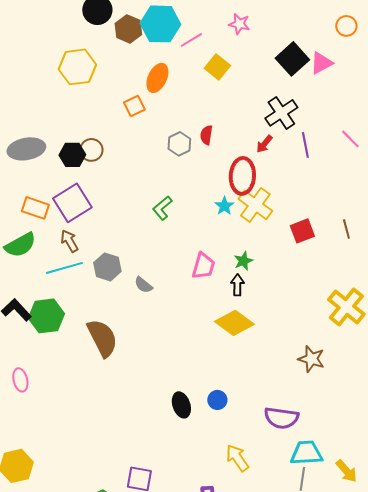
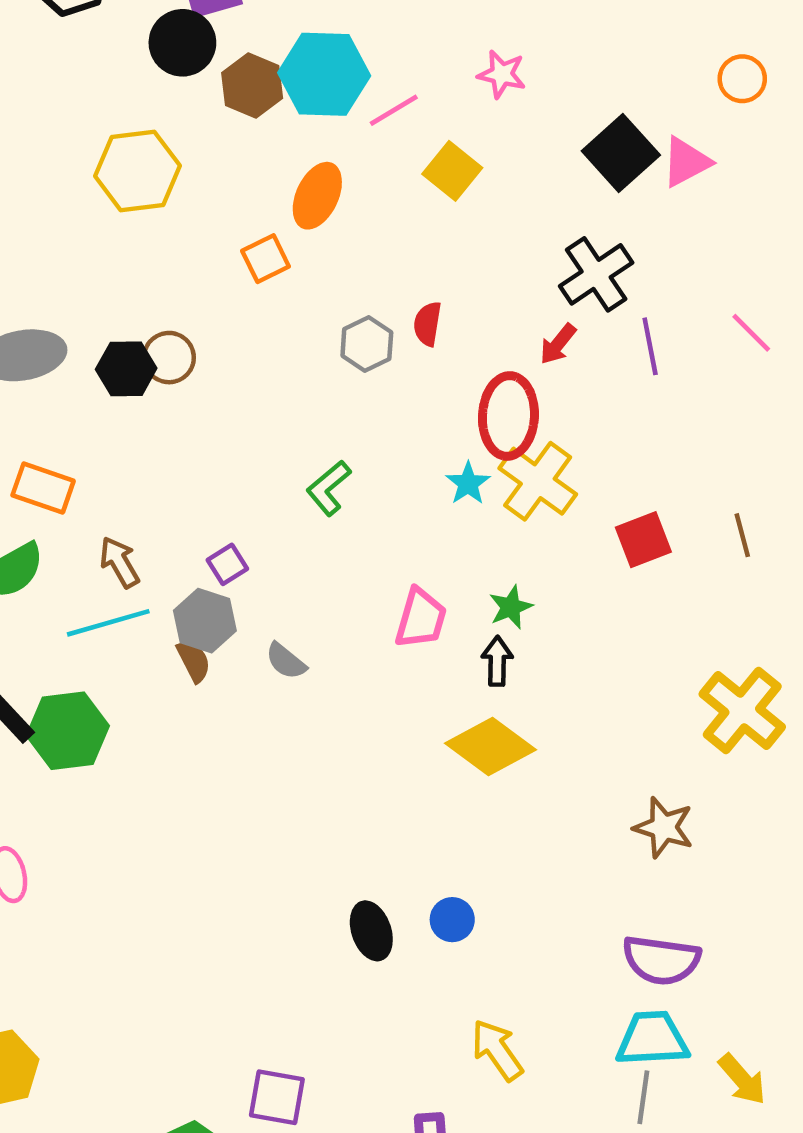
purple square: (72, 203) -> (227, 564), moved, size x0.5
brown semicircle: (102, 338) -> (194, 661), moved, size x0.5
purple semicircle: (281, 418) -> (661, 960), moved

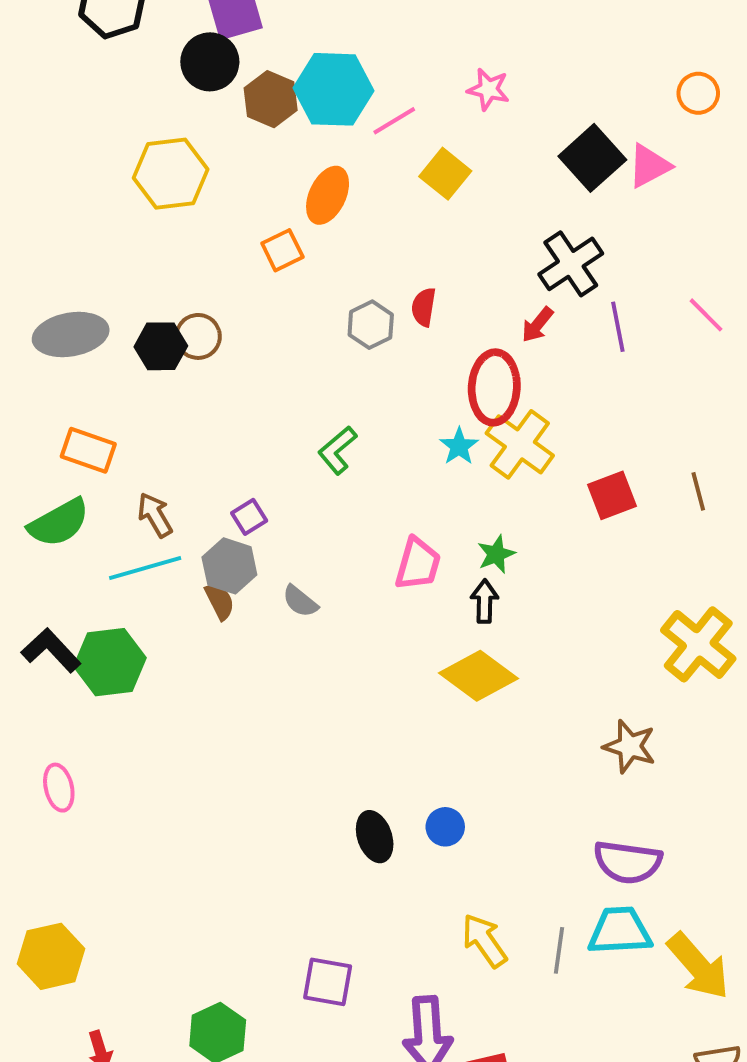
yellow arrow: (742, 1079) -> (698, 966), size x1.5
purple square: (277, 1097) -> (328, 982), moved
gray line: (643, 1097) -> (559, 950), moved

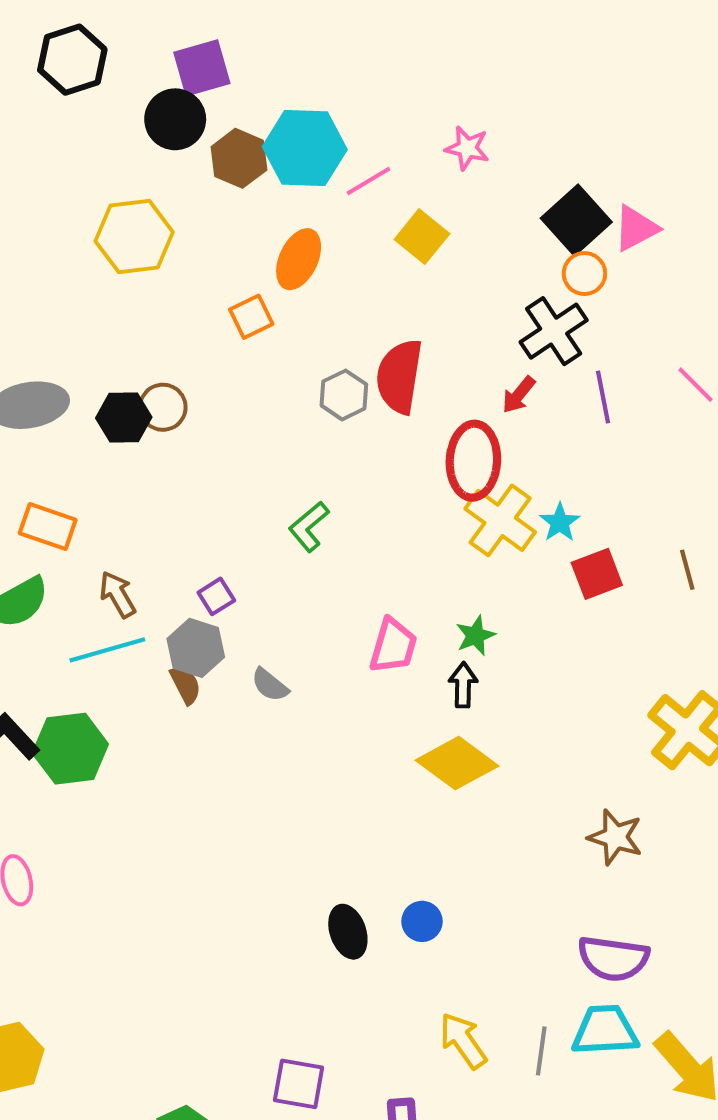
orange circle: (698, 93) -> (584, 274), moved
red semicircle: (424, 307) -> (399, 376), size x1.8
cyan star: (459, 446) -> (560, 522), moved

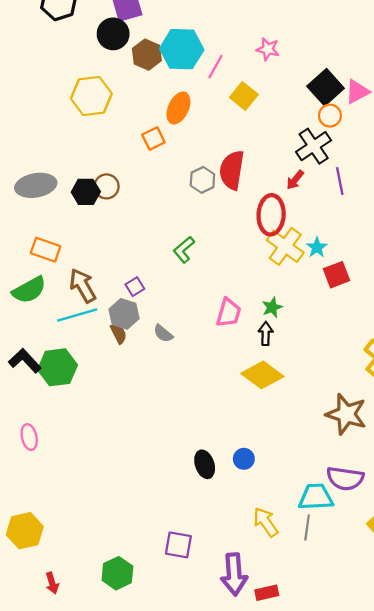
pink line: (369, 181) -> (216, 67), turned -30
brown arrow: (118, 594) -> (83, 286), size x1.4
brown star: (615, 837) -> (346, 414), size x1.4
cyan trapezoid: (605, 1030) -> (316, 497), moved

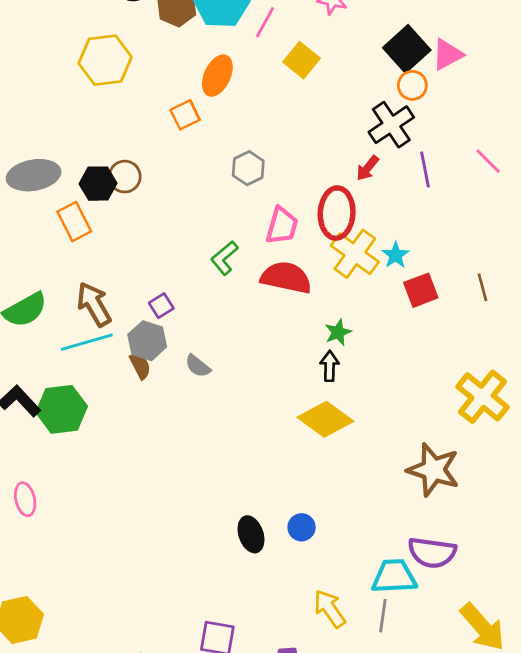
red semicircle: (232, 170) -> (286, 278), moved, turned 93
orange rectangle: (46, 250) -> (74, 221), moved, turned 44
pink trapezoid: (229, 313) -> (282, 226), moved

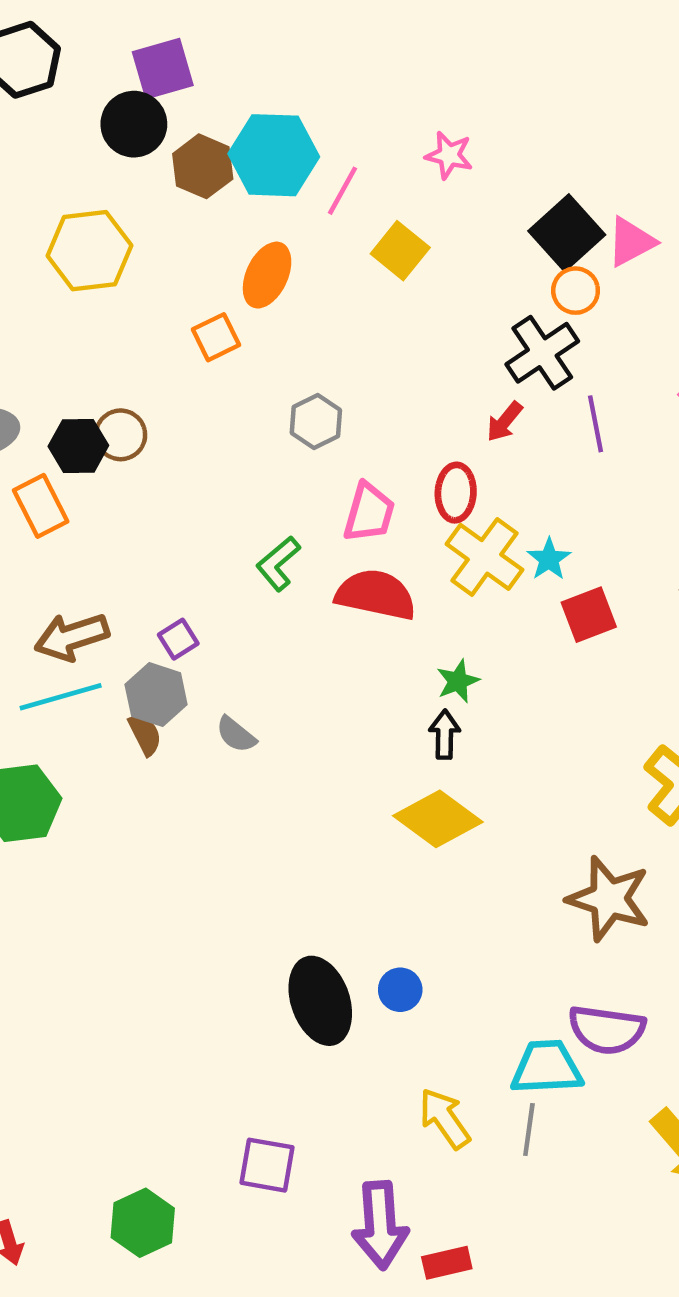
red ellipse: (337, 213) -> (456, 493), size x0.7
brown arrow: (94, 304) -> (72, 637), turned -78
black ellipse: (251, 534) -> (320, 1001), size x1.5

